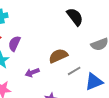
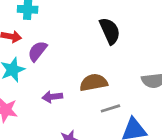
black semicircle: (75, 17) -> (110, 31), moved

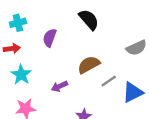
purple semicircle: (37, 51) -> (50, 38), moved

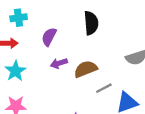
black semicircle: (89, 20) -> (91, 23), turned 30
purple arrow: (59, 86) -> (59, 63), moved

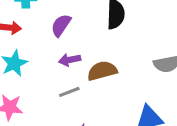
gray line: (104, 88) -> (69, 92), moved

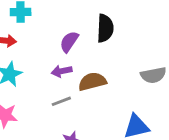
purple semicircle: (61, 25) -> (69, 42), moved

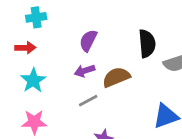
black semicircle: (105, 28) -> (147, 44), moved

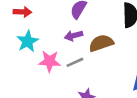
pink star: (34, 122) -> (50, 61), moved

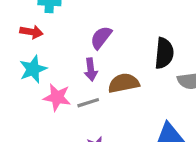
purple arrow: (74, 36) -> (91, 69), turned -90

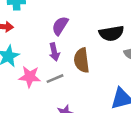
black semicircle: (164, 53) -> (111, 33), turned 80
brown semicircle: (124, 83) -> (82, 60), turned -80

